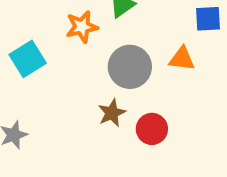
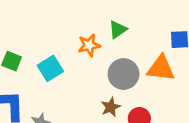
orange triangle: (182, 59) -> (161, 68), size x1.5

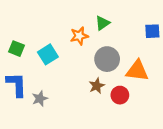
orange triangle: (161, 68) -> (137, 71), moved

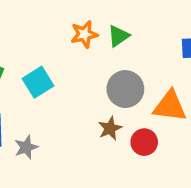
orange star: (79, 36) -> (84, 34), moved

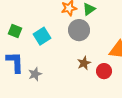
gray circle: (125, 89) -> (79, 30), moved

